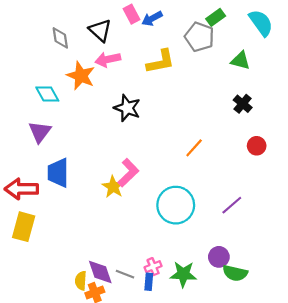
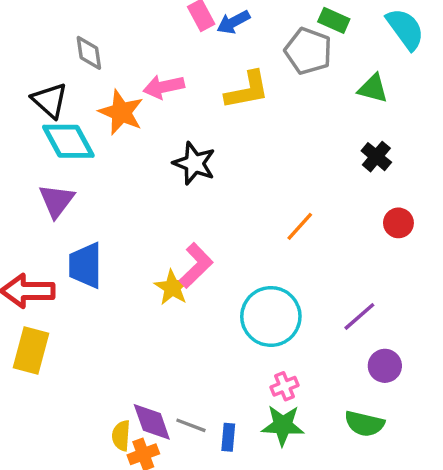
green rectangle: (216, 17) -> (334, 20), turned 60
black triangle: (100, 30) -> (50, 100), moved
cyan diamond: (47, 94) -> (68, 141), size x1.4
purple circle: (219, 257) -> (385, 366), moved
pink cross: (153, 267) -> (284, 386), moved

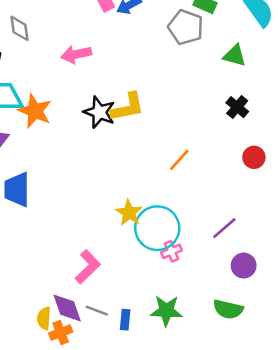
yellow L-shape: (247, 90) -> (128, 107), moved
orange star: (121, 112) -> (35, 111), moved
pink L-shape: (196, 265) -> (88, 267), moved
yellow star: (172, 288) -> (129, 213), moved
pink cross: (284, 386) -> (171, 251), moved

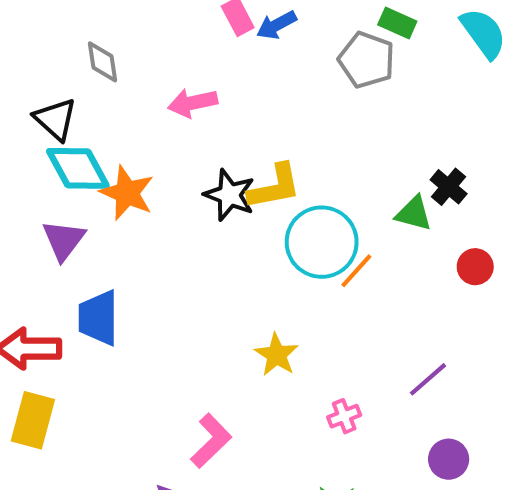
green triangle: (235, 56) -> (414, 213), moved
cyan circle: (157, 228) -> (322, 242), moved
purple circle: (244, 266) -> (449, 459), moved

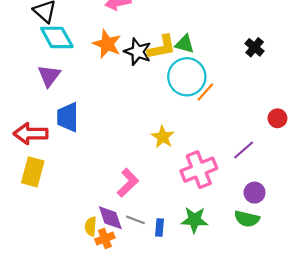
orange star: (127, 193) -> (107, 44), moved
green triangle: (414, 213) -> (185, 44), moved
red circle: (475, 267) -> (277, 118), moved
pink cross: (344, 416) -> (199, 170), size x2.0

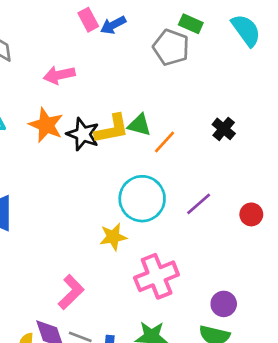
cyan circle: (187, 77) -> (142, 199), moved
orange line: (205, 92) -> (164, 142), moved
yellow star: (163, 137) -> (113, 237), turned 30
purple line: (244, 150) -> (199, 204), moved

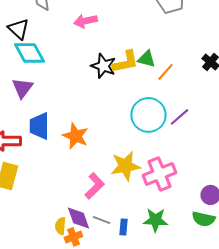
orange star: (46, 125) -> (75, 136), moved
purple line: (199, 204) -> (179, 117), moved
yellow star: (113, 237) -> (125, 166), moved, size x1.4

